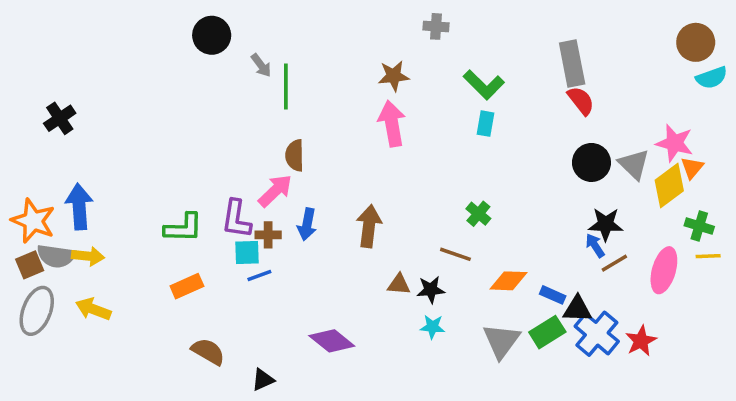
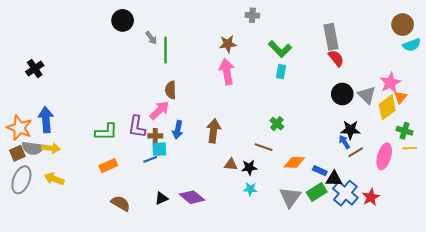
pink star: (675, 143) -> (390, 83), turned 30
cyan square: (247, 253) -> (159, 149), moved
black triangle: (263, 380) -> (161, 198), moved

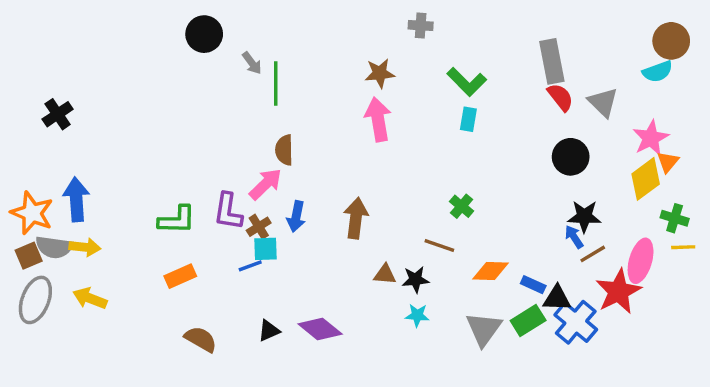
cyan semicircle: (412, 45) -> (658, 72), moved
gray triangle: (367, 95) -> (603, 102), moved
brown cross: (155, 136) -> (259, 227), turned -32
red star: (371, 197) -> (618, 291), moved, size x1.5

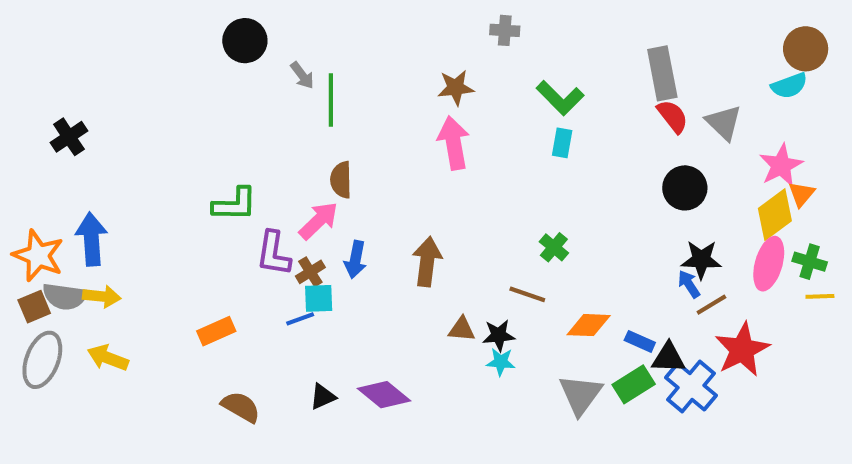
green L-shape: (177, 220) -> (235, 204), moved
pink ellipse: (641, 261) -> (769, 264), moved
cyan star: (417, 315) -> (501, 362), moved

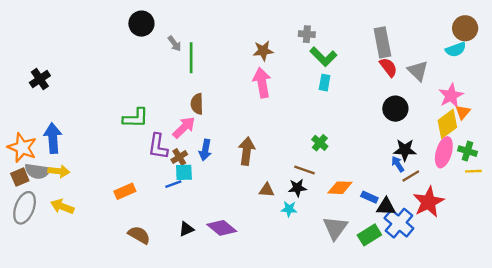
gray cross: (505, 30) -> (307, 34), moved
black star: (499, 335) -> (297, 188), moved
green rectangle: (634, 384) -> (369, 235), moved

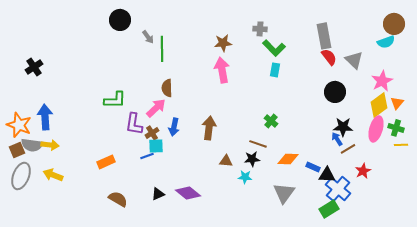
orange triangle: (463, 112) -> (397, 103), moved
red star: (428, 202) -> (363, 171), size x0.6
green rectangle: (369, 235) -> (329, 209), moved

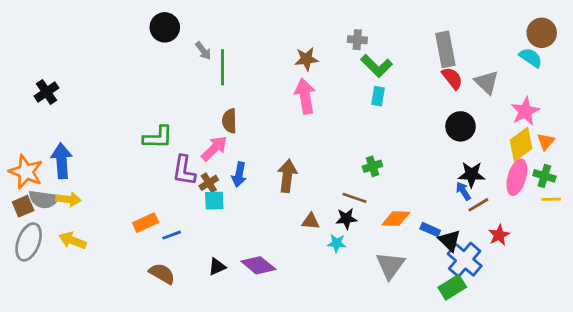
cyan semicircle: (386, 42) -> (531, 58), turned -126
green cross: (271, 121) -> (372, 166), turned 32
blue line: (147, 156) -> (172, 235), moved
black triangle: (327, 175) -> (449, 241), turned 42

